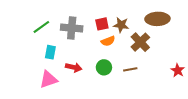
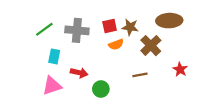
green circle: (104, 67) -> (101, 89), moved
red star: (178, 70) -> (180, 69), moved

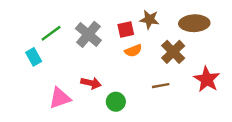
brown star: (130, 27) -> (149, 19), moved
gray cross: (77, 30) -> (88, 34), turned 35
cyan rectangle: (54, 56) -> (34, 57), moved, turned -40
red star: (180, 69) -> (207, 79), size x1.5

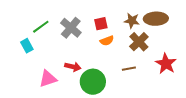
brown star: (149, 19) -> (132, 21), moved
green circle: (116, 102) -> (93, 82), size x1.6

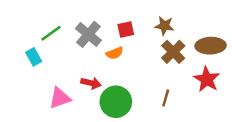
brown ellipse: (156, 19) -> (211, 46), moved
orange semicircle: (107, 41) -> (115, 53), moved
brown line: (129, 69) -> (166, 98), moved, turned -64

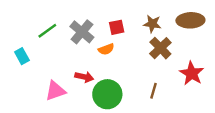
brown ellipse: (211, 46) -> (190, 20), moved
cyan rectangle: (34, 57) -> (22, 56), moved

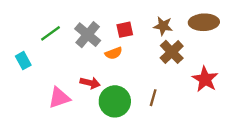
brown line: (154, 91) -> (153, 98), moved

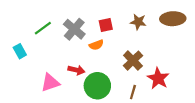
brown cross: (172, 52) -> (133, 61), moved
red star: (205, 79) -> (158, 78), moved
brown line: (153, 98) -> (133, 92), moved

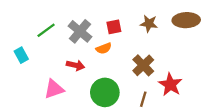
red arrow: (76, 70) -> (75, 65), moved

